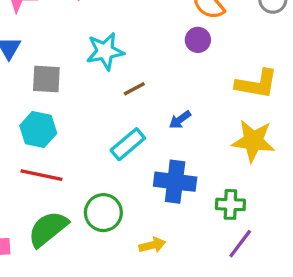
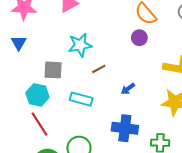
gray square: (46, 79) -> (53, 70), moved
cyan rectangle: (128, 144) -> (81, 99), moved, turned 55
red line: (41, 175) -> (39, 124), turned 45

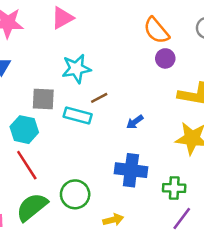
purple circle: (139, 38) -> (165, 58), moved
cyan rectangle: (81, 99) -> (78, 116), moved

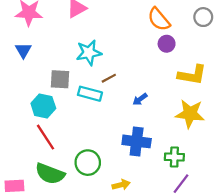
green semicircle: (32, 207) -> (50, 174), turned -120

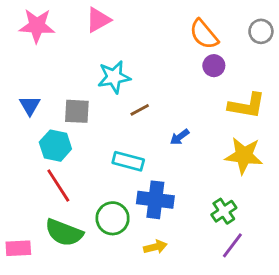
blue triangle: (23, 50) -> (30, 106), moved
cyan rectangle: (90, 94) -> (128, 161), moved
blue cross: (137, 141) -> (155, 200), moved
green cross: (174, 157) -> (224, 211), turned -36

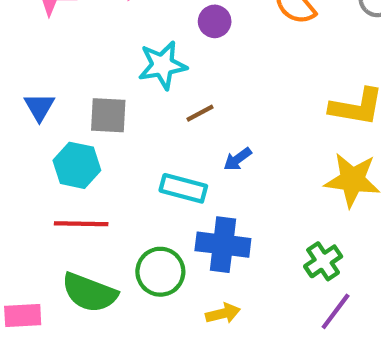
purple circle: (214, 66) -> (215, 21), moved
blue arrow: (180, 137) -> (238, 159), moved
red line: (58, 186) -> (81, 224), turned -56

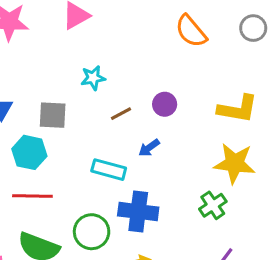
purple circle: (215, 21) -> (165, 104), moved
cyan star: (162, 65) -> (93, 78), size x0.7
green cross: (323, 261) -> (213, 205), moved

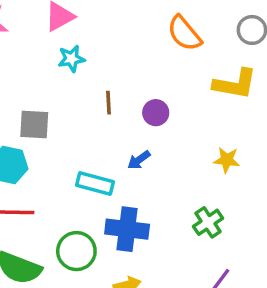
cyan star: (93, 78) -> (71, 59), moved
yellow L-shape: (238, 109) -> (235, 84), moved
brown line: (121, 114) -> (108, 103), moved, turned -65
yellow star: (235, 163) -> (227, 160), moved, size x0.6

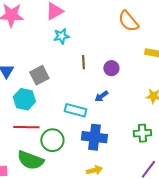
gray square: (34, 124) -> (39, 75), turned -30
green cross: (208, 222) -> (142, 133), turned 30
green circle: (76, 251) -> (52, 140), moved

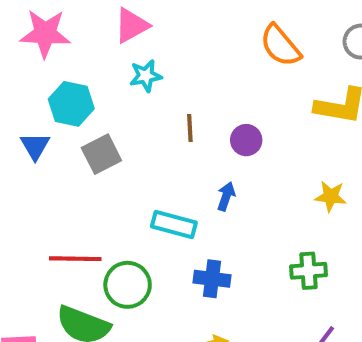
blue arrow: (101, 96) -> (226, 196), turned 144
cyan hexagon: (24, 99) -> (71, 104), moved
blue cross: (94, 137) -> (212, 279), size x0.7

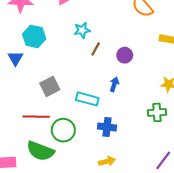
cyan star: (146, 76) -> (82, 30), moved
brown line: (190, 128) -> (96, 49), turned 32
gray square: (101, 154) -> (50, 86), moved
green cross: (309, 271) -> (157, 112), moved

